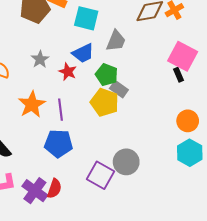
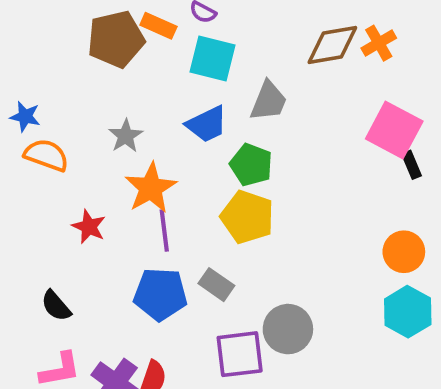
red star: (68, 72) -> (89, 227), moved
black rectangle: (178, 75) -> (412, 165), moved
gray rectangle: (119, 89) -> (216, 285), moved
orange star: (32, 104) -> (151, 188), moved
purple square: (101, 175) -> (240, 354), turned -36

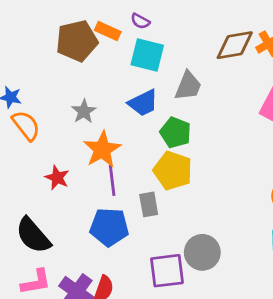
orange semicircle: (46, 155) -> (26, 125), turned 32
gray rectangle: (216, 285) -> (149, 204), moved, turned 45
black semicircle: (56, 306) -> (33, 235), size x1.6

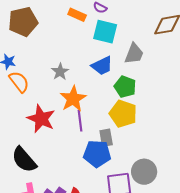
brown pentagon: (77, 41) -> (23, 22), moved
red star: (57, 178) -> (41, 119), size x1.6
blue pentagon: (109, 227) -> (97, 154), moved

